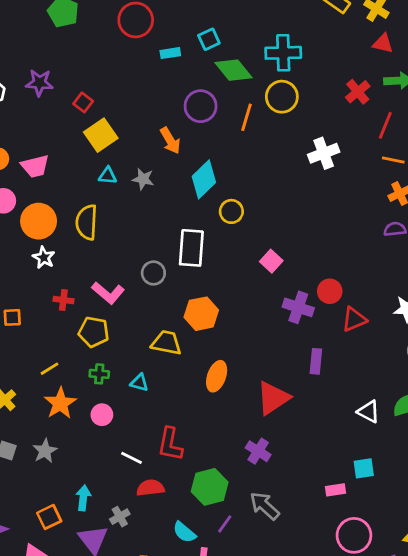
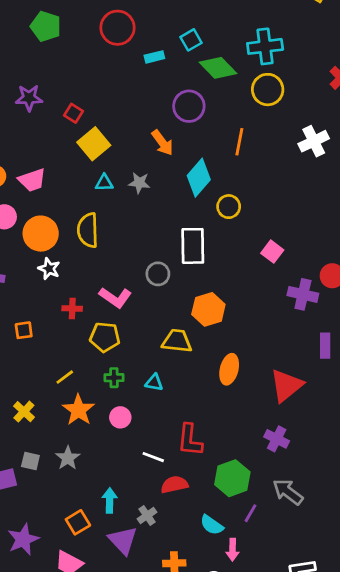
orange line: (246, 117) -> (239, 142), moved

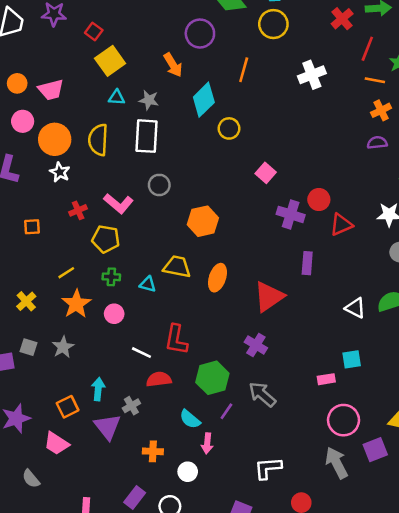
white rectangle: (193, 246) -> (146, 136), moved
red cross: (72, 309) -> (78, 210), turned -30
yellow trapezoid: (177, 341) -> (177, 267), moved

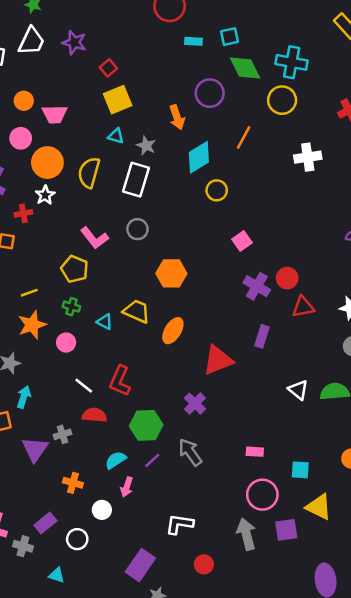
red cross: (78, 210) -> (23, 213), moved
cyan square: (352, 359) -> (300, 470), moved
cyan arrow: (98, 389) -> (24, 397), moved
cyan semicircle: (190, 419) -> (116, 460), turned 95

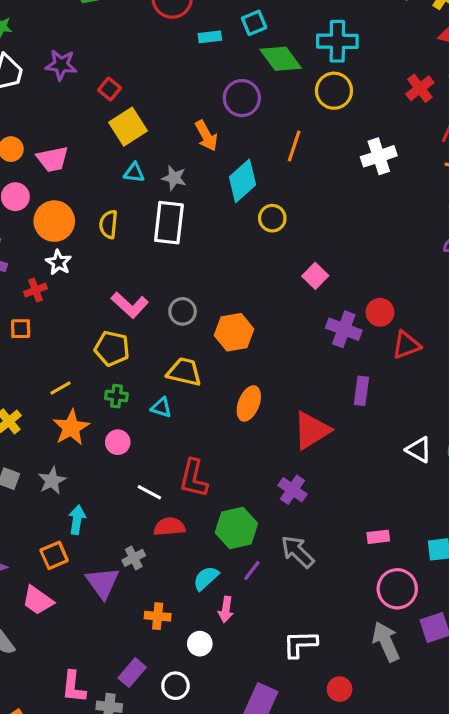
yellow semicircle: (89, 173) -> (108, 224), size x0.7
gray circle: (137, 229) -> (183, 311), moved
yellow trapezoid: (137, 311) -> (184, 372), moved

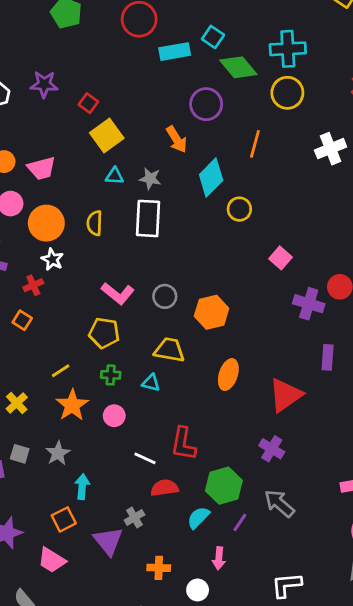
cyan square: (254, 23) -> (213, 37), turned -30
cyan rectangle: (210, 37) -> (175, 52), size x1.5
orange square: (21, 329) -> (22, 320), turned 36
cyan semicircle: (206, 578) -> (198, 518), moved

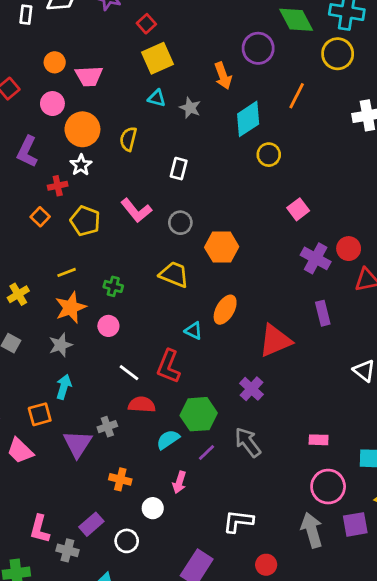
white rectangle: (148, 218) -> (179, 169), moved, size x0.6
yellow pentagon: (104, 333) -> (85, 221), moved
purple rectangle: (328, 357) -> (323, 313), turned -30
cyan triangle: (151, 383) -> (194, 331), moved
gray star: (58, 453) -> (61, 345), moved

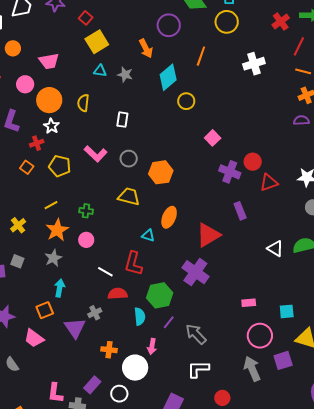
orange circle: (55, 62) -> (13, 48), moved
purple cross: (251, 389) -> (195, 272), size x1.5
cyan semicircle: (168, 440) -> (140, 316), turned 126
gray arrow: (248, 442) -> (196, 334), moved
white circle: (153, 508) -> (135, 368), size x1.6

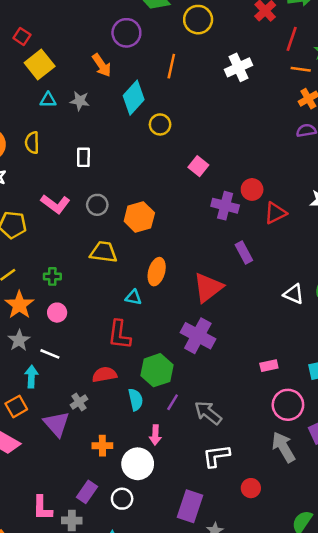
white line: (105, 272) -> (50, 354), moved

